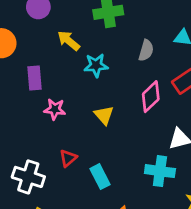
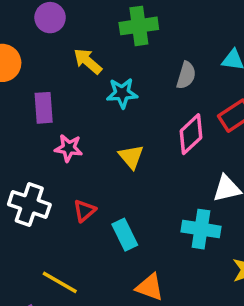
white cross: (28, 177) -> (29, 204), moved

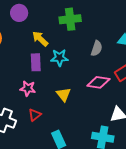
purple rectangle: (44, 108) -> (36, 62), moved
pink diamond: (191, 134) -> (98, 82), turned 50
red triangle: (85, 211) -> (35, 115), moved

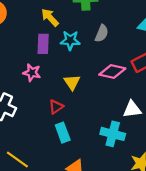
gray semicircle: (97, 48) -> (102, 33), moved
red triangle: (35, 115) -> (56, 107), moved

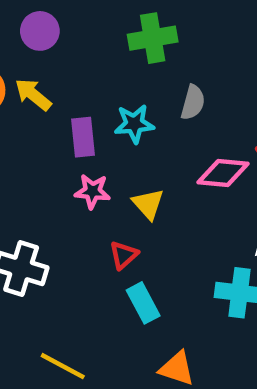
yellow arrow: (50, 17) -> (33, 95), moved
pink star: (32, 73) -> (92, 191), moved

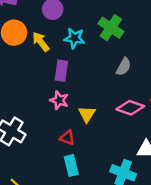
green cross: (153, 38) -> (111, 28), turned 30
cyan star: (134, 124) -> (74, 38), moved
red triangle: (124, 255) -> (67, 138), turned 49

